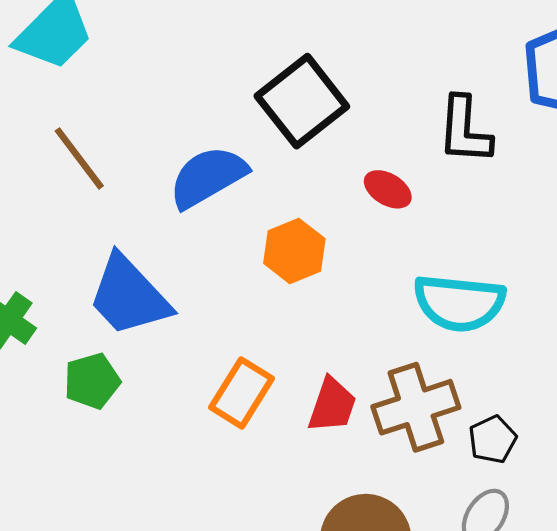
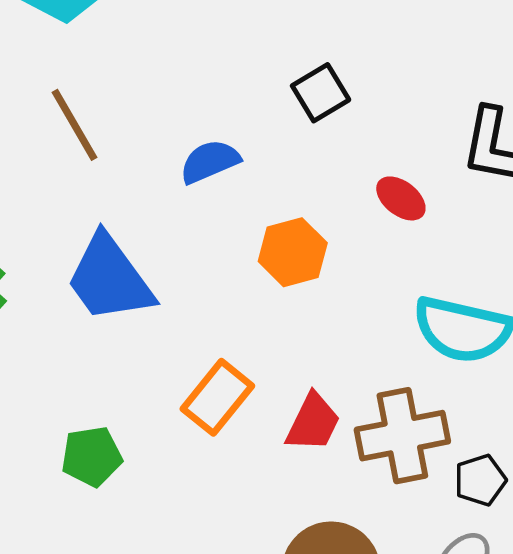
black square: (302, 101) -> (321, 93), size x0.6
blue semicircle: (208, 177) -> (210, 162), size x0.7
green pentagon: (92, 381) -> (92, 456), moved

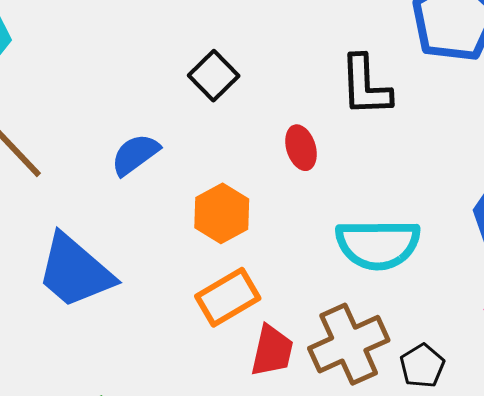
red ellipse: (401, 198) -> (301, 148), turned 48
orange rectangle: (217, 397) -> (228, 297), moved, turned 34

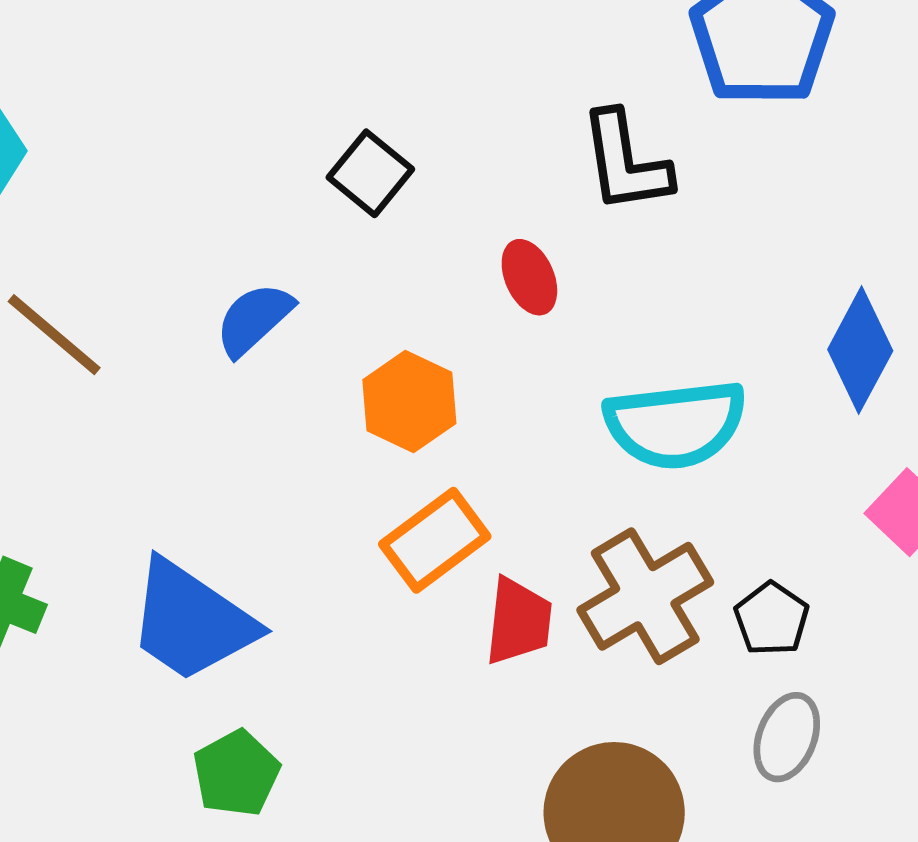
blue trapezoid: (75, 271) -> (192, 621), moved

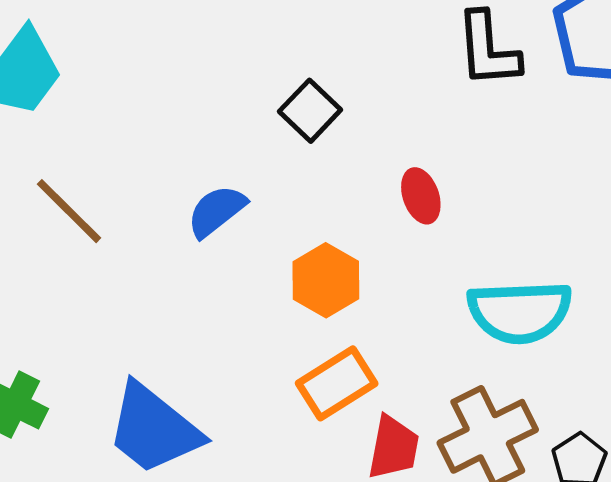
black L-shape: (626, 162) -> (488, 50), moved

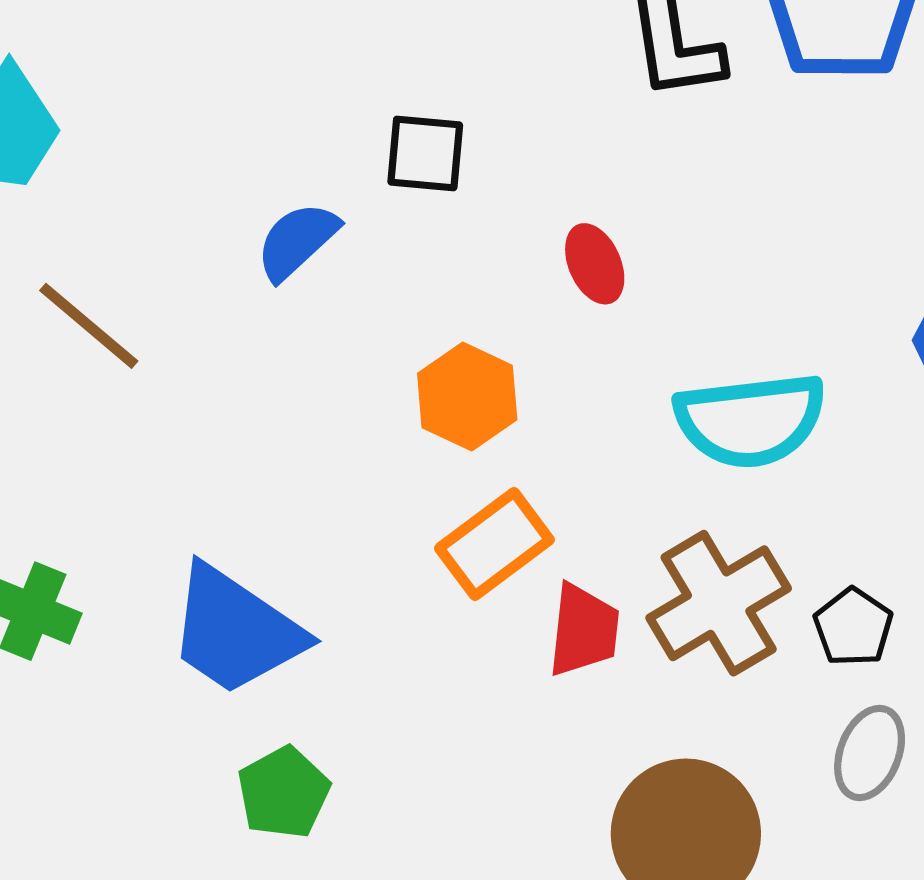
black square: (310, 111) -> (425, 154), turned -34
blue semicircle: (217, 211) -> (297, 241), moved

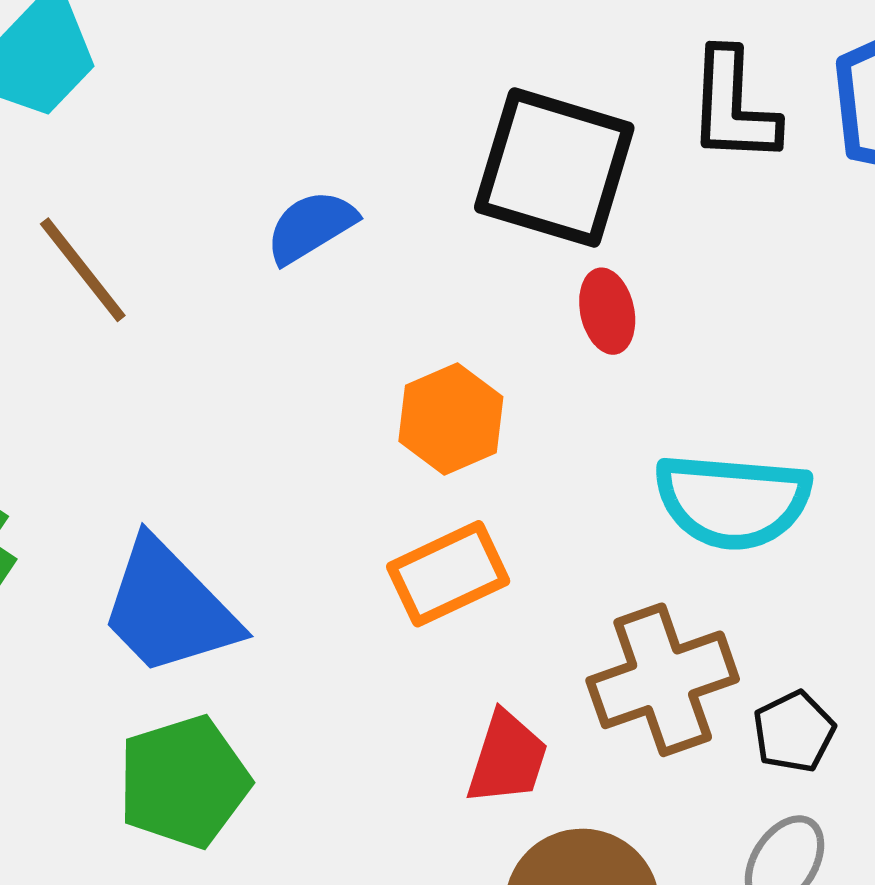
black square: (425, 154) -> (554, 168), moved, size x1.8
red trapezoid: (584, 630) -> (507, 758), moved
green pentagon: (284, 793) -> (184, 782), size x1.4

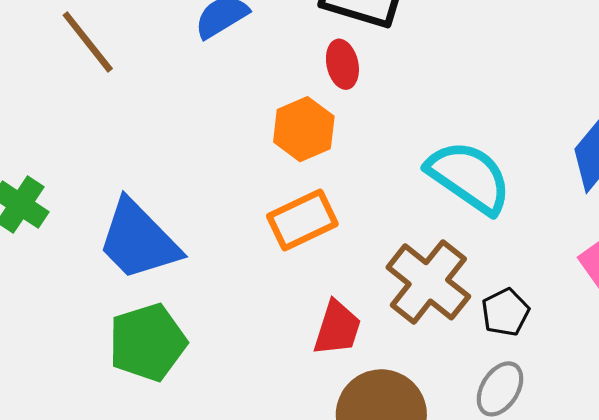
red ellipse: (607, 311) -> (342, 64), moved
cyan semicircle: (733, 501) -> (469, 177), turned -150
brown cross: (663, 680) -> (428, 282), turned -32

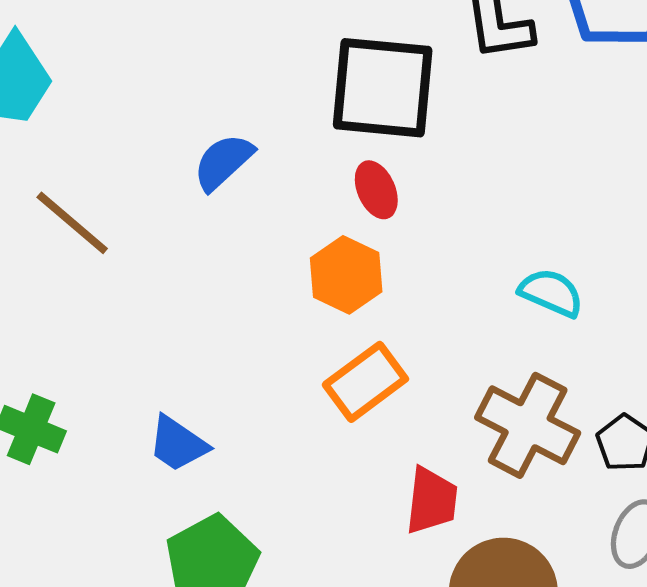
cyan semicircle: (469, 177) -> (551, 293), size x0.6
blue trapezoid: (138, 240) -> (178, 444), size x0.6

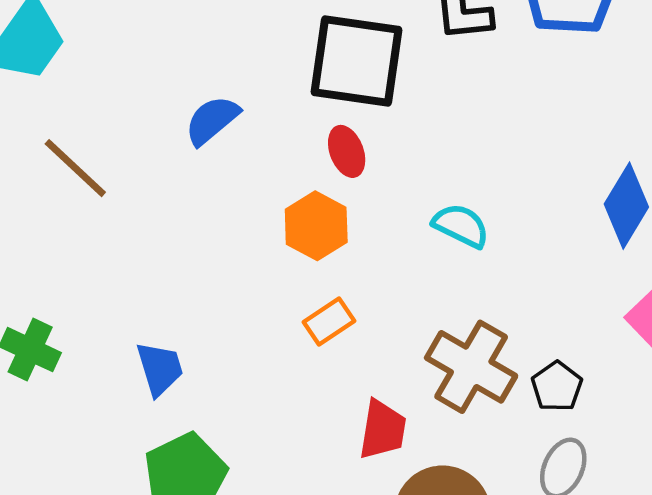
cyan semicircle: (551, 293) -> (461, 226), moved
orange rectangle: (365, 382) -> (329, 321), size x0.7
blue trapezoid: (178, 444) -> (160, 369), turned -144

